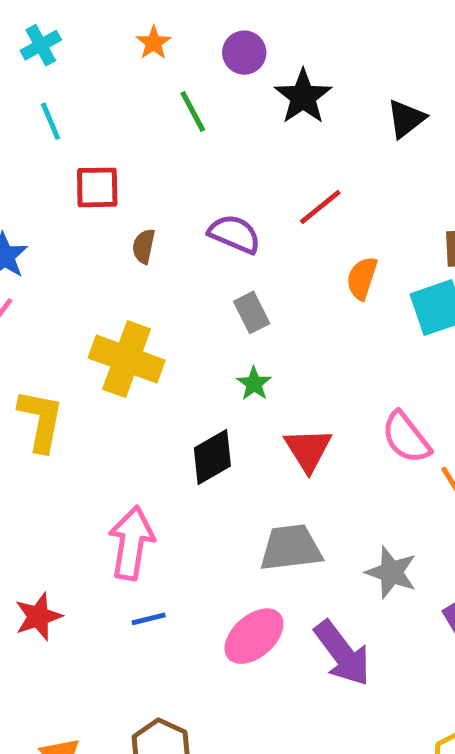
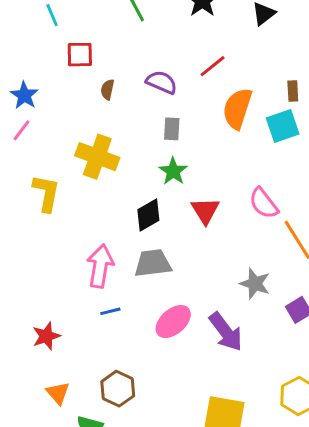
orange semicircle: (362, 278) -> (237, 108), size x1.6
gray rectangle: (252, 312) -> (172, 129), turned 30
green star: (254, 384) -> (173, 171), size x1.4
gray trapezoid: (291, 548) -> (153, 263), moved
red star: (38, 616) -> (46, 336), moved

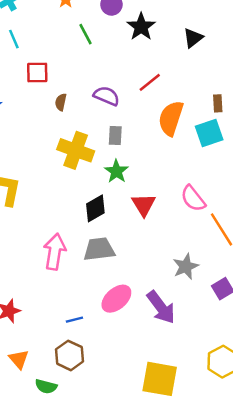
yellow cross: (97, 157) -> (76, 150), moved
gray star: (255, 284) -> (186, 266), turned 30
blue line: (110, 311) -> (74, 320), moved

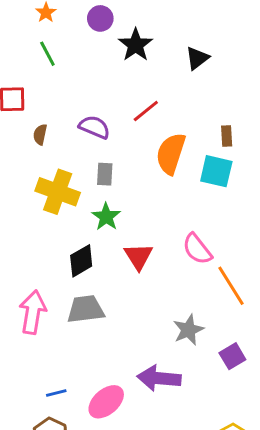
green line: (86, 34) -> (47, 54), moved
cyan square: (209, 133) -> (216, 171), turned 32
pink ellipse: (116, 299) -> (106, 402), moved
purple arrow: (161, 307) -> (159, 378), turned 132

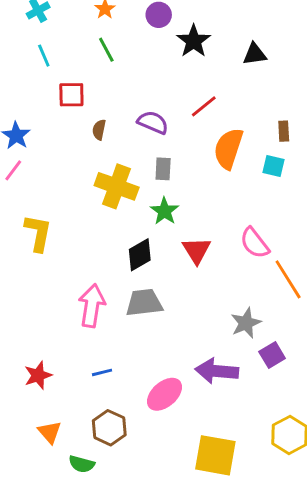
black triangle: (197, 58) -> (255, 54), turned 30
cyan square: (216, 171) -> (274, 166), size x0.7
purple square: (232, 356) -> (272, 355), moved
blue line: (56, 393) -> (102, 372), moved

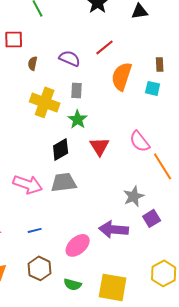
pink arrow: (92, 306) -> (28, 184), turned 100
green semicircle: (82, 464) -> (73, 284), moved

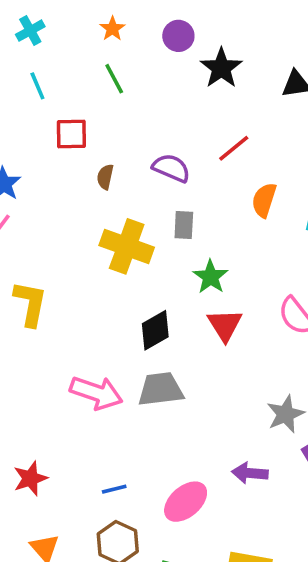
orange semicircle: (122, 76) -> (264, 200), size x0.7
green star: (78, 119) -> (211, 277), moved
purple arrow: (114, 229) -> (250, 473), size x0.7
blue line: (35, 230) -> (114, 489), moved

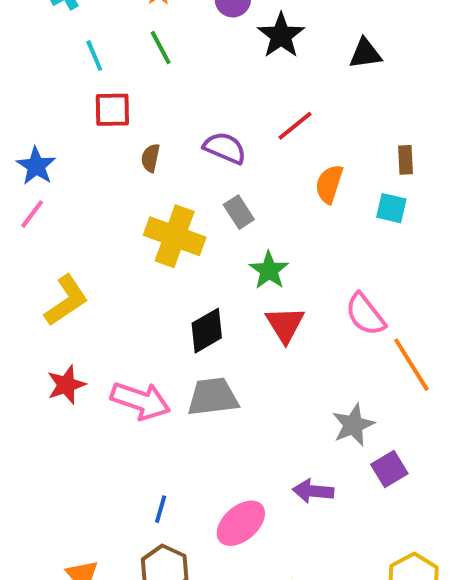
cyan line: (37, 86) -> (94, 56), moved
gray rectangle: (184, 225) -> (239, 212), turned -36
yellow L-shape: (30, 304) -> (66, 300), turned 45
red star: (30, 478) -> (66, 385), moved
blue line: (114, 489) -> (161, 509), turned -60

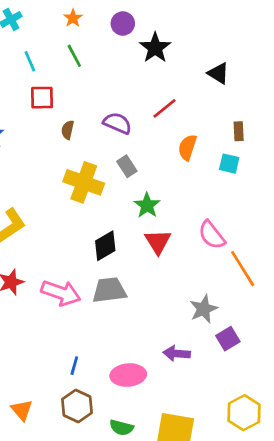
black triangle: (365, 54) -> (218, 73), moved, turned 40
pink ellipse: (241, 523) -> (128, 375), turned 36

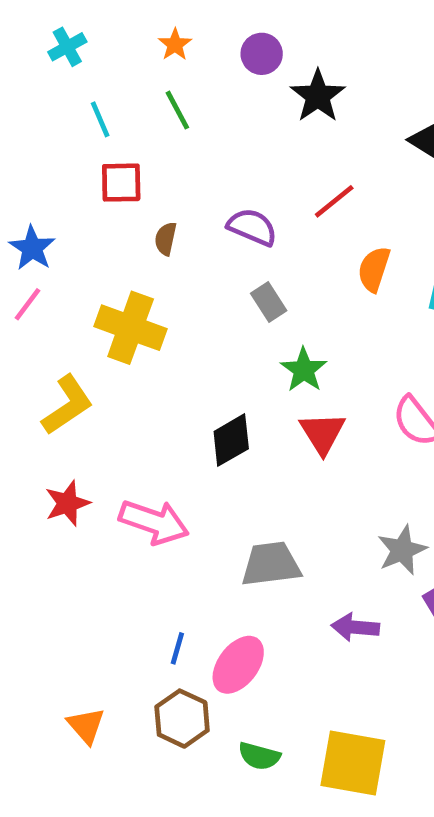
yellow cross: (84, 182) -> (131, 328), moved
gray trapezoid: (109, 290) -> (271, 564), moved
pink ellipse: (128, 375) -> (238, 665), moved, turned -48

